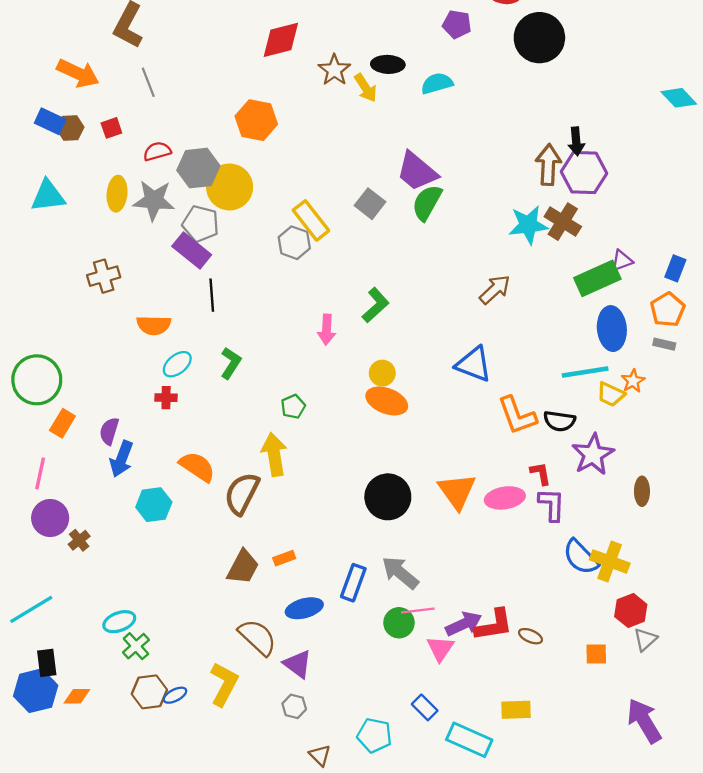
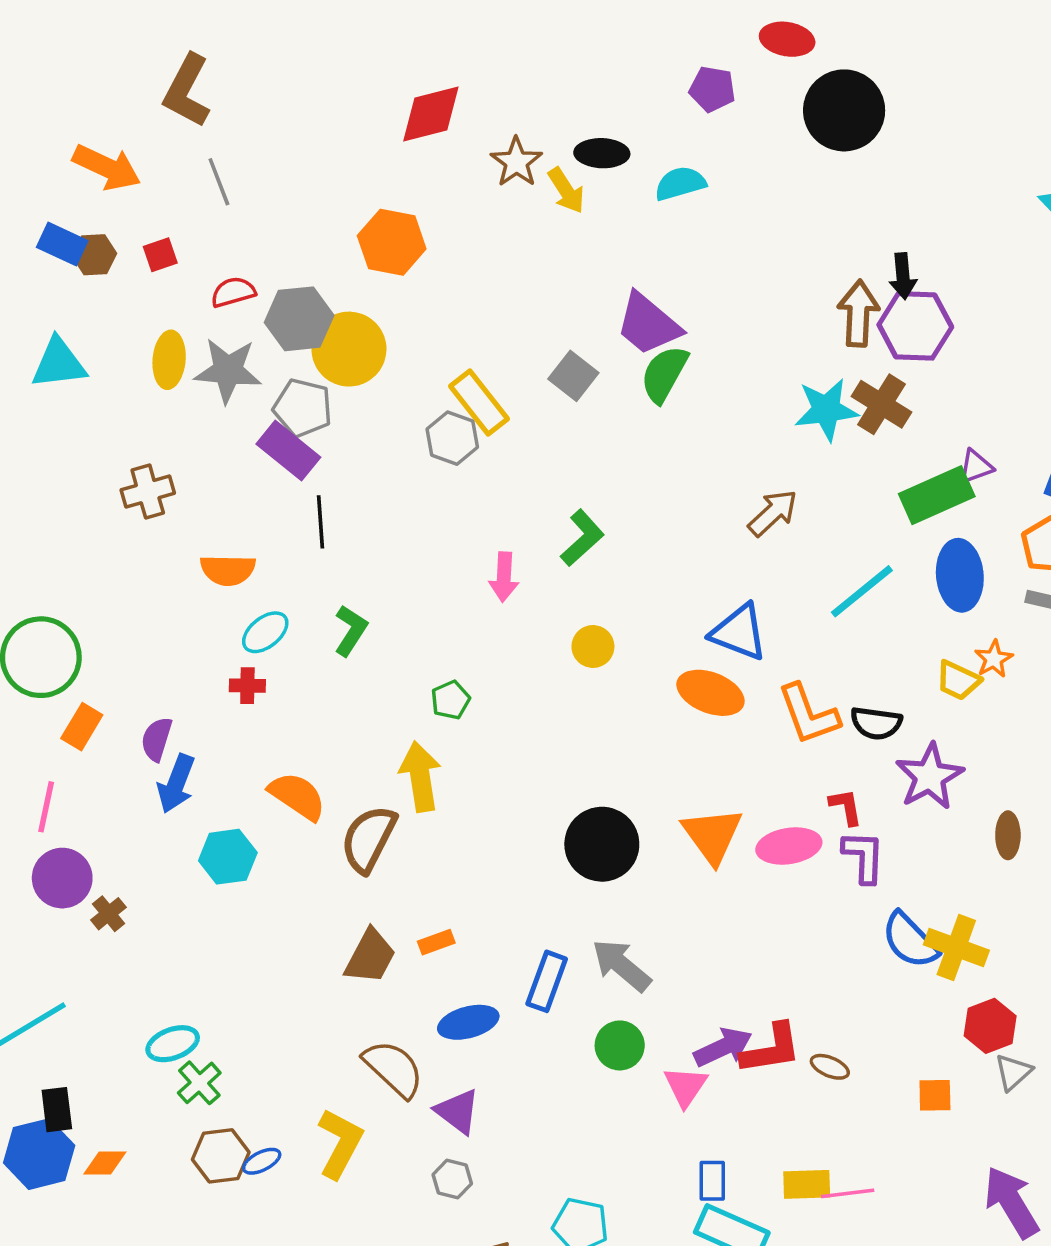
cyan line: (585, 372) -> (862, 591), moved, turned -30
orange ellipse: (387, 401) -> (710, 693), moved
pink line: (418, 611) -> (848, 1193), moved
blue rectangle: (425, 707) -> (712, 1181), moved, turned 45

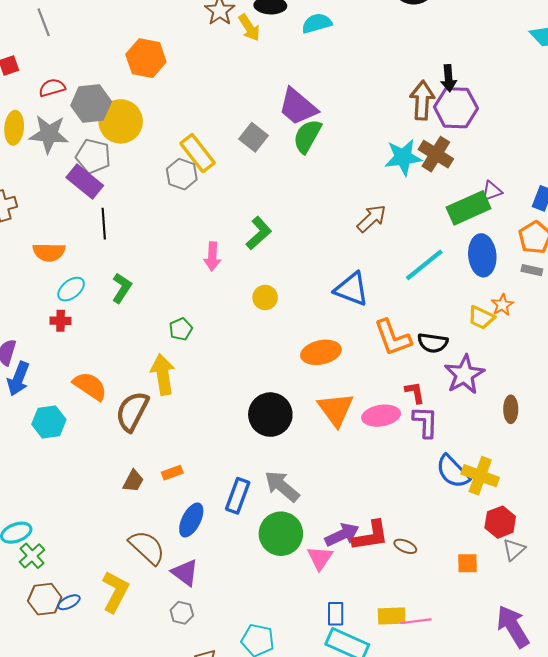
orange ellipse: (710, 693) -> (321, 352), moved, turned -33
brown trapezoid: (370, 956) -> (133, 481), size x0.7
blue ellipse: (468, 1022) -> (191, 520), turned -48
green circle: (620, 1045) -> (281, 534), size x1.5

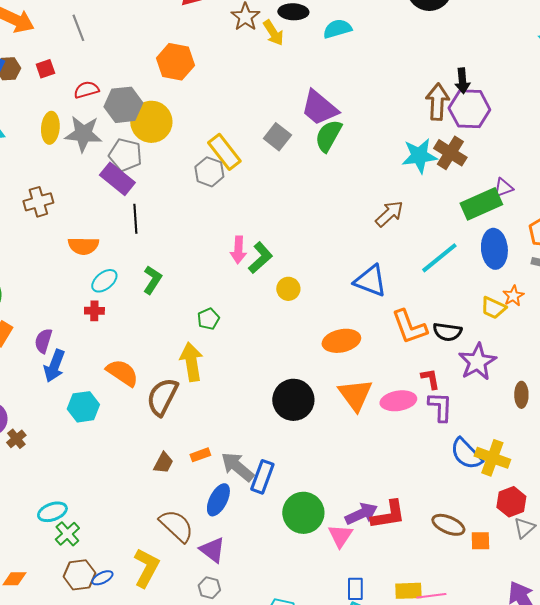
green L-shape: (259, 233) -> (260, 258), moved
gray arrow: (282, 486) -> (237, 467), moved
brown ellipse: (405, 546) -> (448, 525), moved, size x1.5

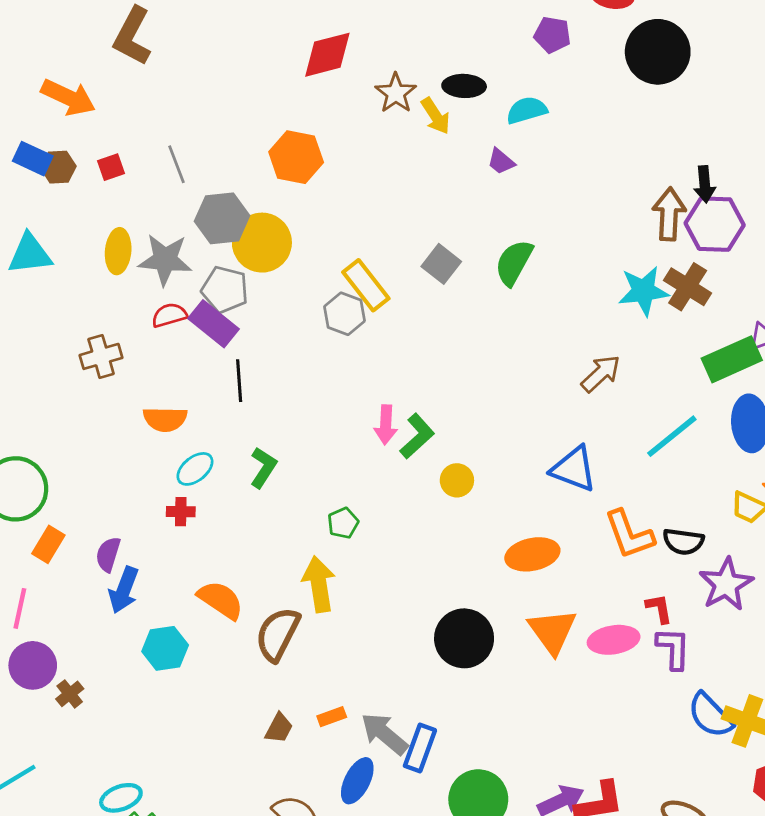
gray line: (78, 28) -> (176, 164), moved
red semicircle: (86, 90) -> (169, 315), moved
purple trapezoid: (319, 108) -> (501, 161), moved, size x0.5

